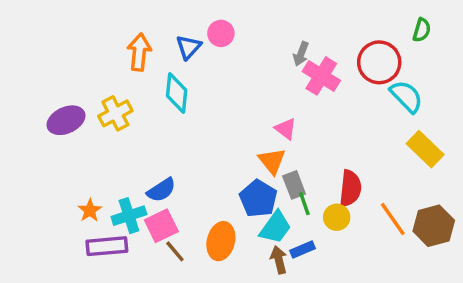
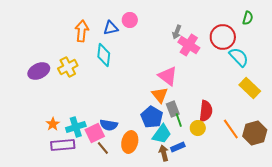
blue triangle: (189, 47) -> (111, 28), turned 35
pink triangle: (286, 129) -> (168, 76), size x1.5
blue semicircle: (161, 190) -> (109, 125), moved, turned 42

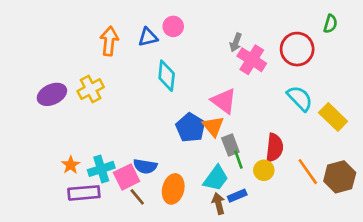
cyan diamond: (104, 55) -> (167, 76), moved
cyan semicircle: (239, 57) -> (300, 98), moved
blue pentagon: (152, 117) -> (191, 128), moved

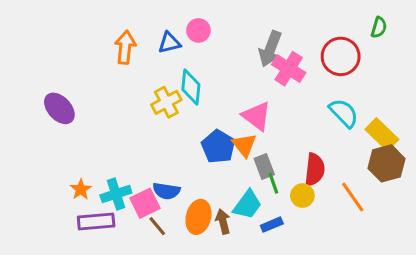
gray arrow: (236, 42) -> (270, 49), size x1.6
yellow cross: (91, 89) -> (166, 102), moved
purple ellipse: (52, 94) -> (59, 108), turned 72
brown hexagon: (340, 177) -> (386, 163), moved
brown arrow: (218, 204) -> (223, 221), moved

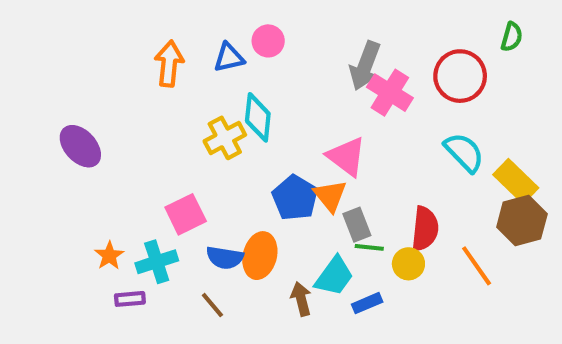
green line: (273, 183) -> (369, 247), turned -65
pink square: (145, 203) -> (186, 214), moved
orange ellipse: (198, 217) -> (260, 256), moved
purple rectangle: (96, 221) -> (130, 299), size x0.6

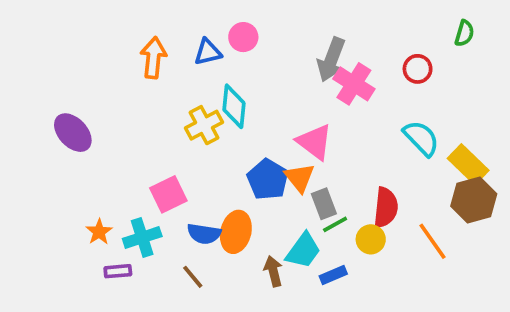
red circle: (460, 76) -> (418, 69), size x0.6
green line: (369, 247) -> (335, 224), turned -35

